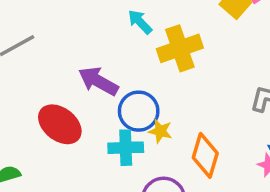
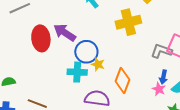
yellow cross: (180, 48) -> (128, 22), moved
red ellipse: (60, 124) -> (41, 38), moved, turned 40

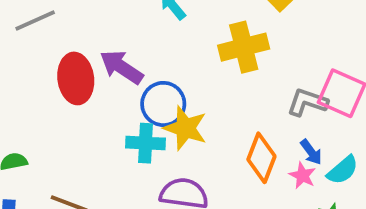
yellow star: (98, 64) -> (185, 128), size x1.6
blue arrow: (163, 77) -> (311, 152), turned -48
orange diamond: (123, 80) -> (261, 158), moved

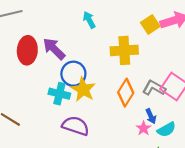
orange diamond: (261, 158) -> (126, 93), moved

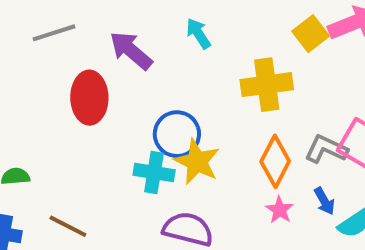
purple arrow: (54, 49) -> (131, 51), moved
pink star: (144, 128) -> (280, 210), moved

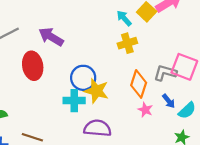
cyan arrow: (198, 33) -> (124, 18), moved
yellow cross: (267, 85) -> (127, 43), size x0.7

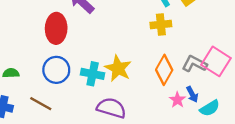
blue circle: (83, 78) -> (56, 70), moved
pink star: (145, 110) -> (177, 100), moved

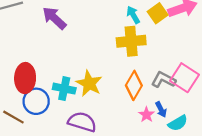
yellow cross: (161, 25) -> (131, 41), size x1.4
red ellipse: (56, 28) -> (25, 78), moved
blue circle: (56, 70) -> (36, 101), moved

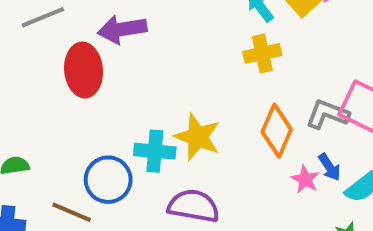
purple arrow: (54, 18) -> (122, 29), turned -45
yellow cross: (131, 41) -> (262, 53), size x0.7
red ellipse: (25, 78) -> (84, 70), moved

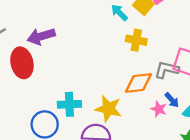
yellow cross: (262, 53) -> (136, 40), moved, turned 30
orange diamond: (277, 131) -> (138, 83), turned 68
yellow star: (197, 137) -> (108, 109), moved

